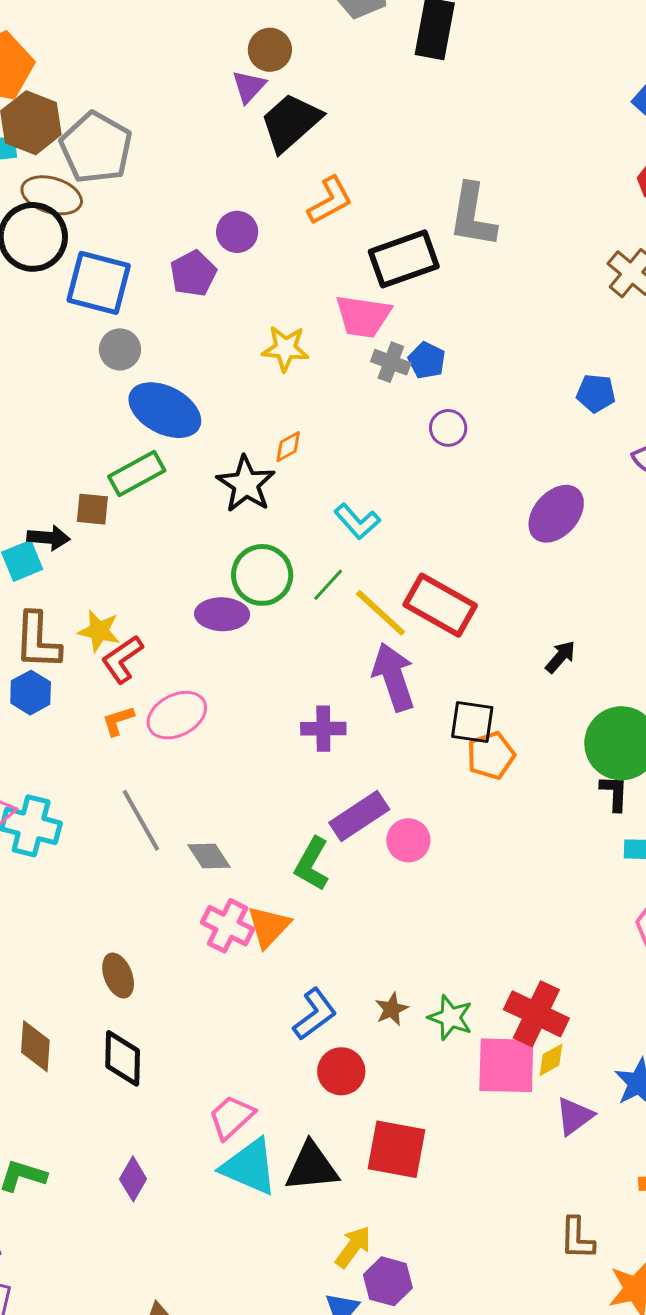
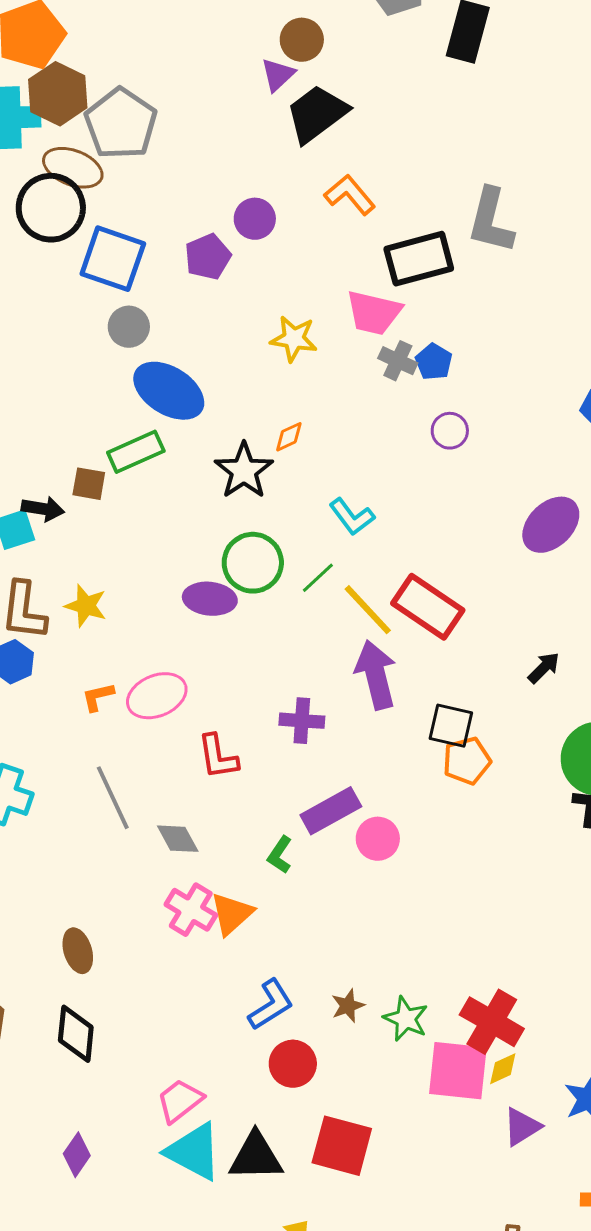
orange L-shape: (330, 201) -> (350, 195), turned -106
red L-shape: (122, 659) -> (218, 757), moved, turned -69
green L-shape: (312, 864) -> (280, 855), size x0.7

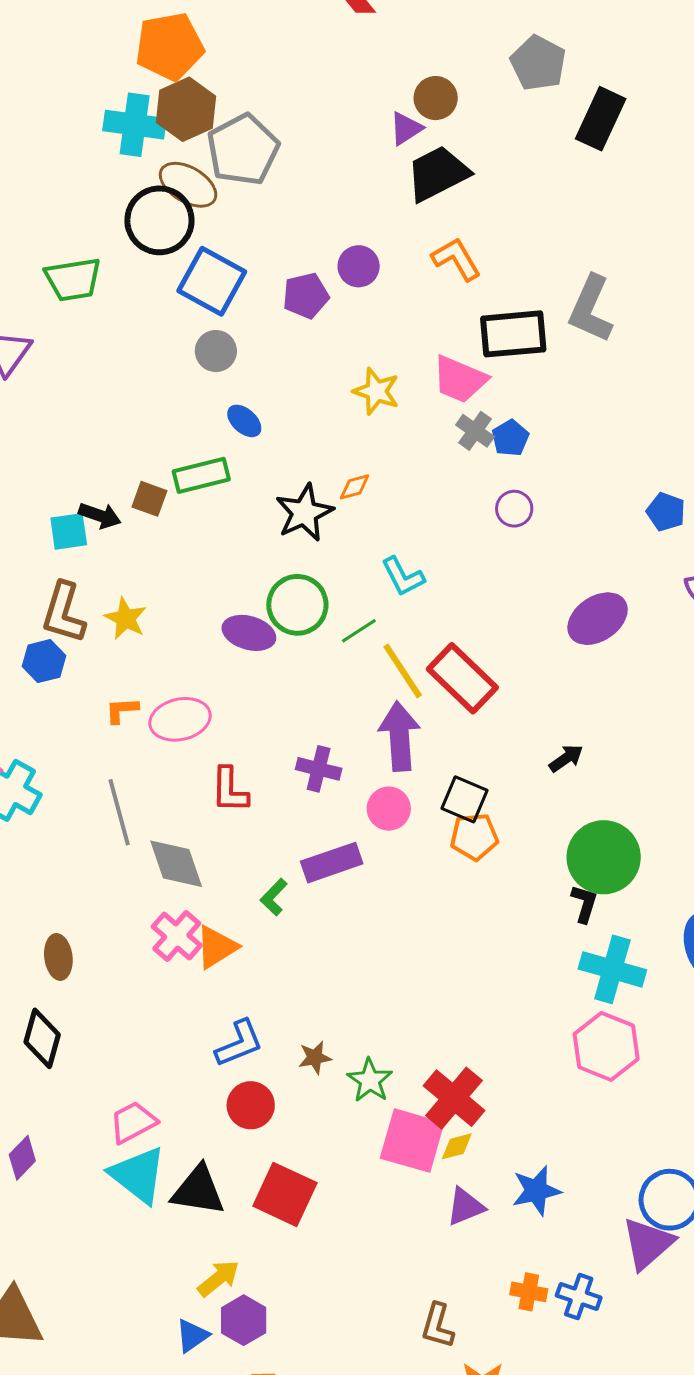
blue ellipse: (169, 391) -> (244, 421), size x0.5
gray diamond: (178, 839) -> (176, 864), size x1.4
pink circle: (378, 839) -> (389, 809), moved

